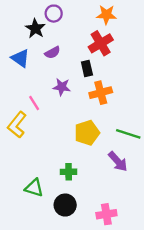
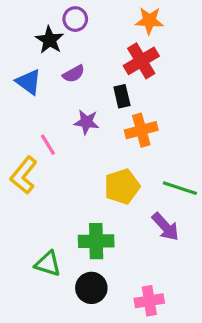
green cross: (69, 172) -> (96, 241), size x1.5

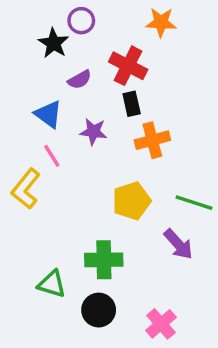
red cross: (141, 61) -> (128, 66), moved, turned -32
blue triangle: (29, 82) -> (48, 114), moved
pink cross: (149, 301) -> (161, 324), turned -32

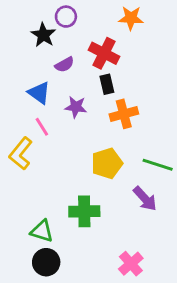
black circle: (99, 310) -> (46, 262), moved

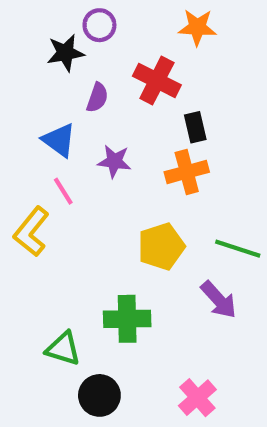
black star: (43, 35) -> (65, 53), turned 30
purple semicircle: (65, 65) -> (97, 98), turned -42
black rectangle: (107, 84) -> (195, 127), moved
black circle: (46, 262) -> (99, 395), moved

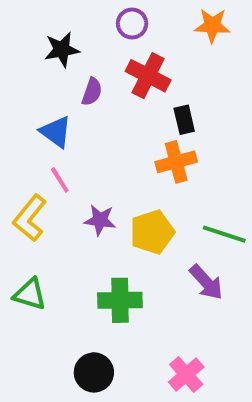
purple circle: (99, 25) -> (132, 24), moved
orange star: (197, 27) -> (212, 26), moved
purple star: (114, 161) -> (100, 220), moved
green triangle: (63, 349) -> (30, 294), moved

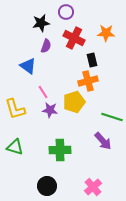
orange star: (212, 26) -> (106, 33), moved
black star: (62, 50) -> (41, 23), moved
pink line: (60, 180) -> (43, 92), moved
yellow L-shape: (30, 218) -> (15, 109), turned -55
yellow pentagon: (152, 232) -> (74, 102), moved

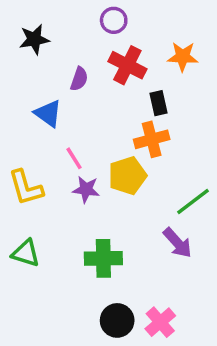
black star: (41, 23) -> (34, 39), moved
green line: (112, 117) -> (193, 201), turned -55
black circle: (47, 186) -> (117, 320), moved

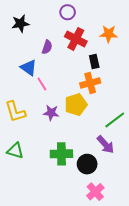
pink line: (74, 158) -> (42, 84), moved
black circle: (117, 320) -> (87, 164), moved

